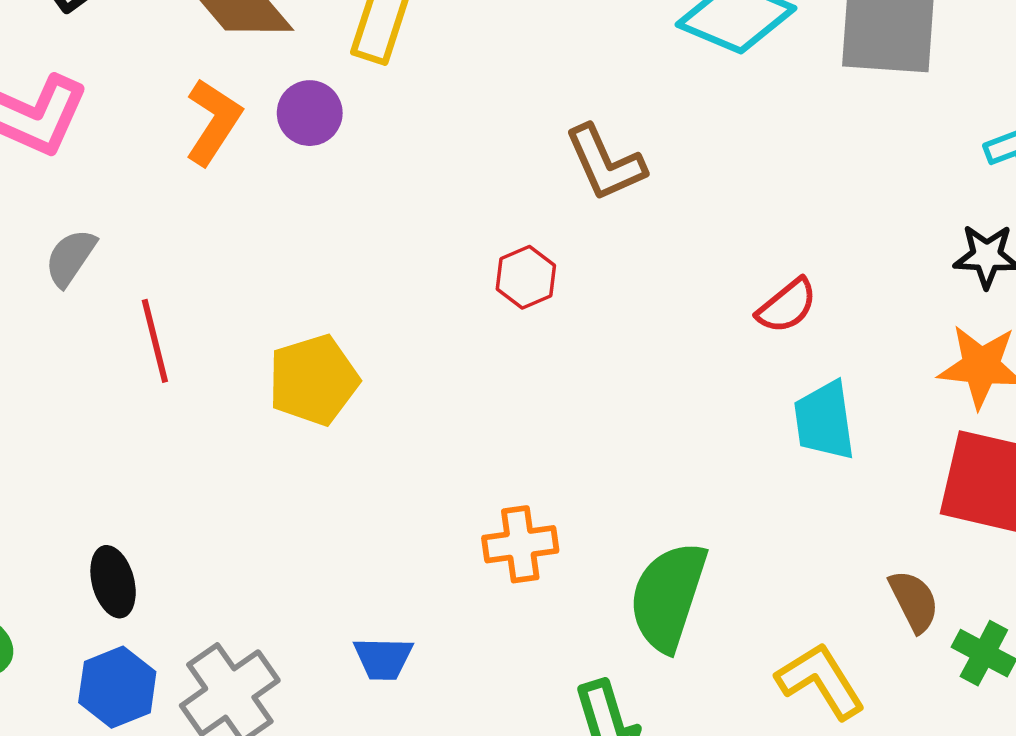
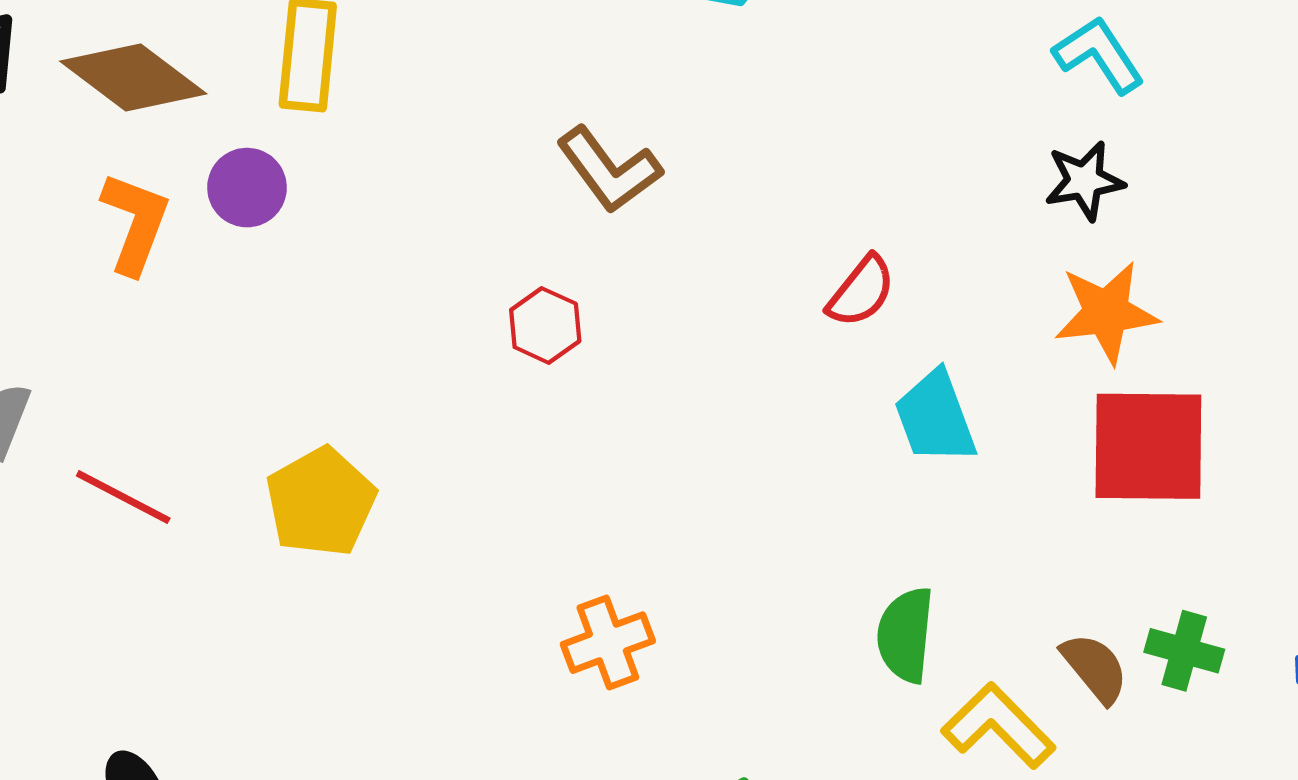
red line: (155, 341) -> (123, 497), turned -36
green semicircle: (668, 596) -> (905, 635), moved, size x0.7
brown semicircle: (914, 601) -> (1095, 668), moved

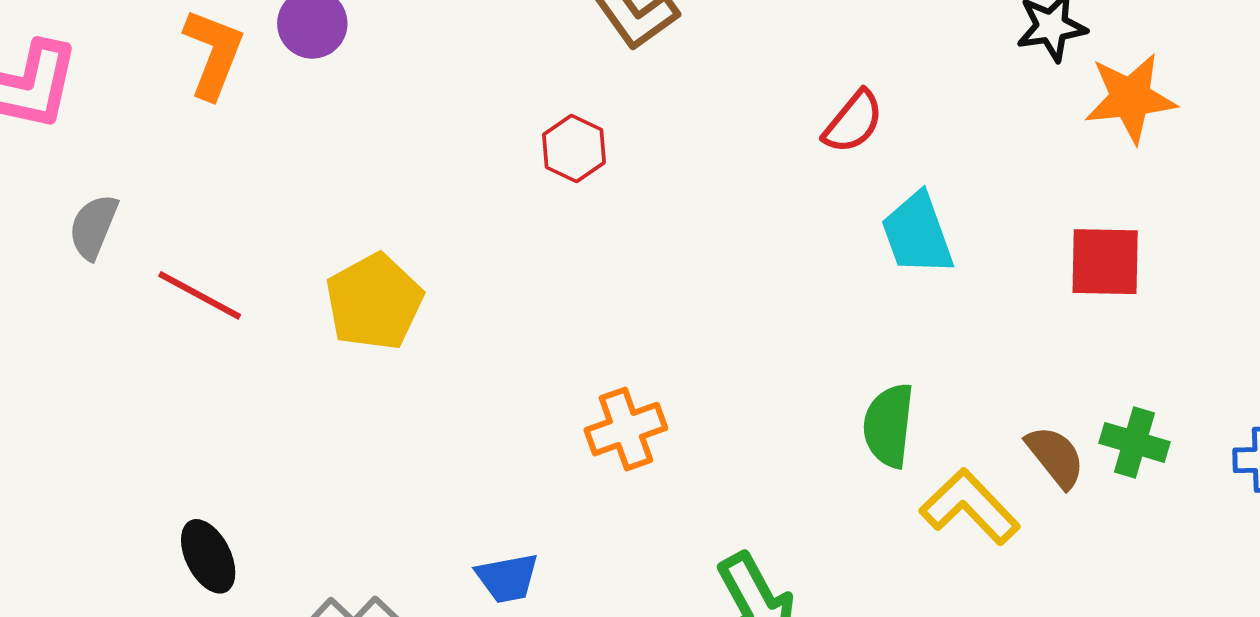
orange star: (1106, 312) -> (1130, 98), moved
red square: (1148, 446) -> (1105, 262), size x0.7

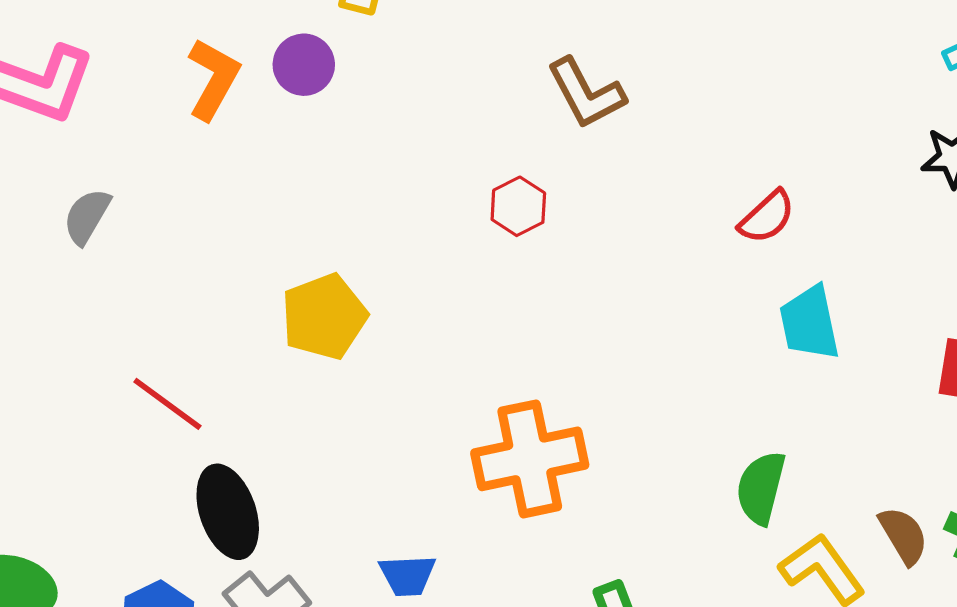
red line: (200, 295) -> (167, 404), moved
orange cross: (626, 429) -> (530, 459), size x1.6
black ellipse: (208, 556) -> (228, 512), moved, size x1.4

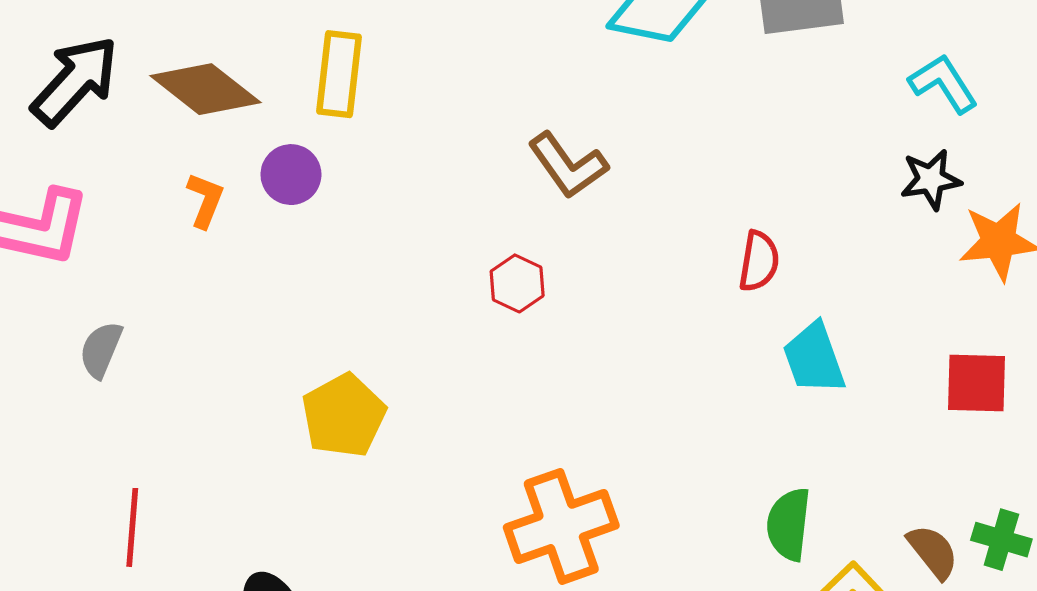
orange L-shape: (213, 79) -> (205, 200), size x0.7
red semicircle: (767, 217) -> (759, 261), turned -30
red line: (167, 404) -> (132, 527), moved, turned 66

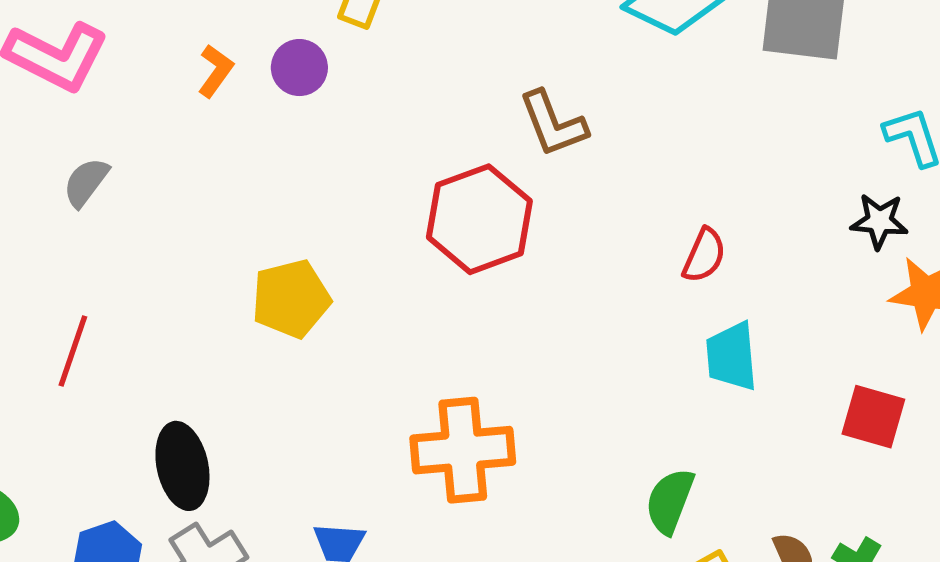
red hexagon: (517, 283) -> (479, 219), size x2.0

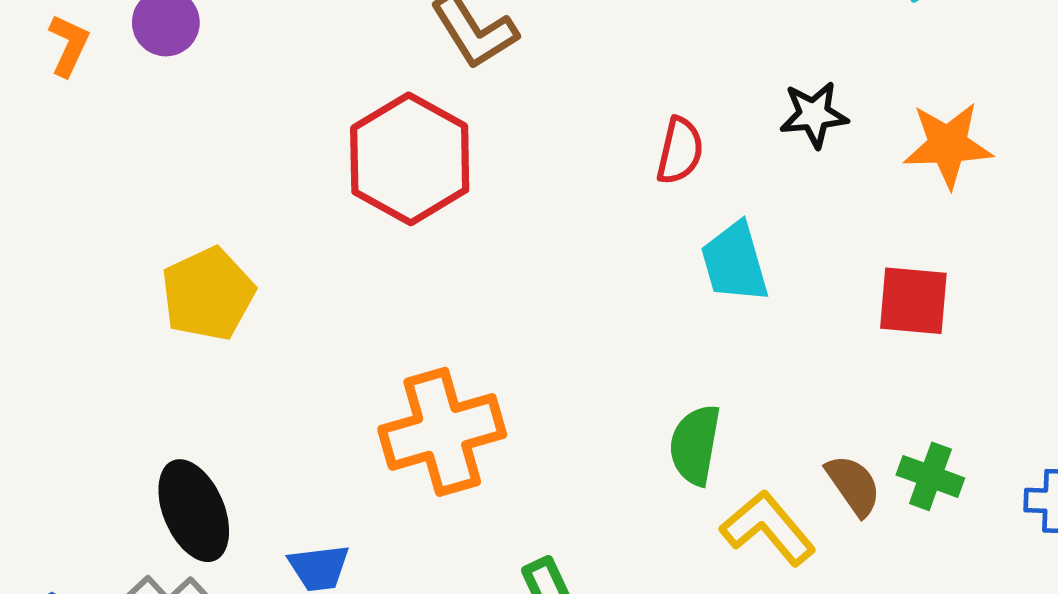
black star: (879, 221) -> (814, 115), moved
black ellipse: (182, 466) -> (194, 511), moved

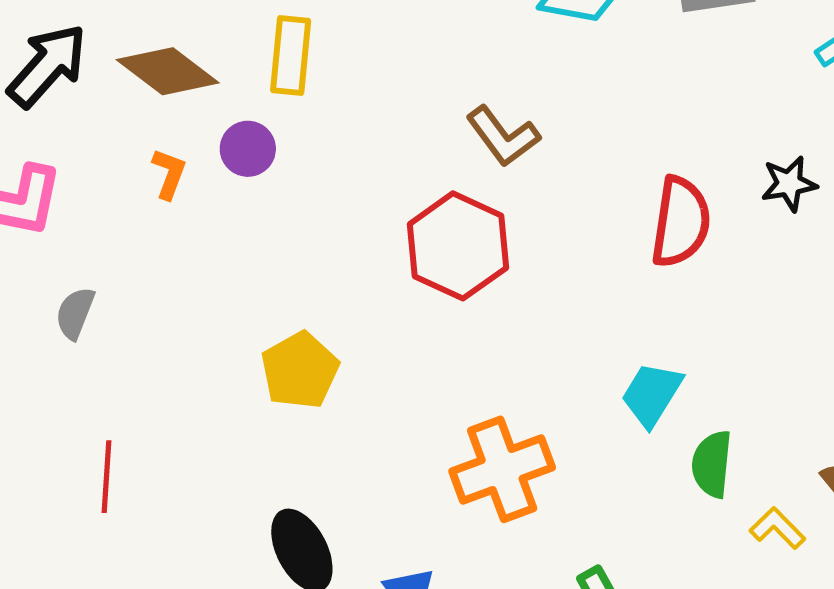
red semicircle: (680, 151) -> (681, 222), size x1.6
cyan trapezoid: (735, 262) -> (652, 394), moved, turned 52
yellow L-shape: (768, 528) -> (777, 528), size x0.7

